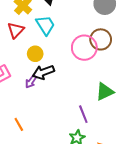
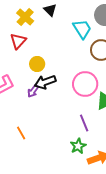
cyan trapezoid: (45, 25) -> (82, 29), moved
pink circle: (84, 48) -> (85, 84), moved

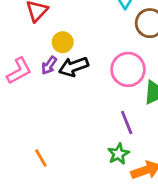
purple arrow: (33, 91) -> (49, 65), moved
orange line: (21, 133) -> (41, 158), moved

